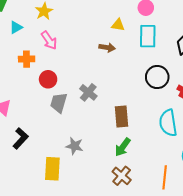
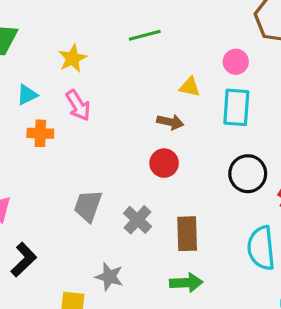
cyan triangle: (16, 27) -> (27, 95), moved
red circle: (48, 79) -> (164, 163), moved
gray cross: (88, 92) -> (137, 220), moved
green arrow: (123, 147) -> (186, 283), turned -132

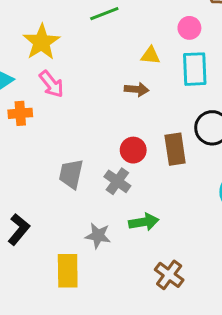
yellow star: (73, 58) -> (41, 42), size x1.4
red circle: (164, 163) -> (133, 150), moved
brown rectangle: (187, 234) -> (175, 149), moved
green arrow: (186, 283) -> (144, 222), moved

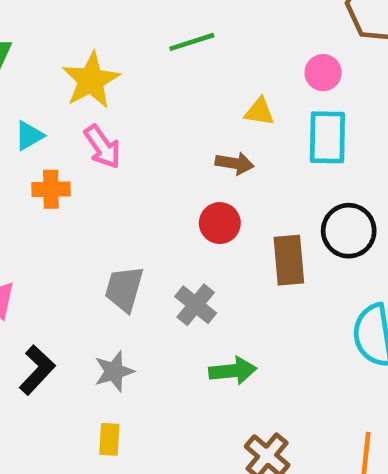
red circle: (133, 150) -> (220, 223), moved
gray star: (98, 236) -> (114, 371), moved, turned -30
yellow rectangle: (68, 271) -> (109, 439), size x0.6

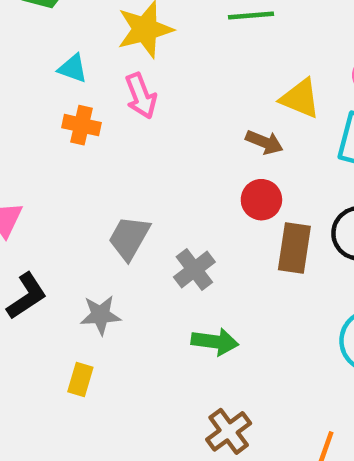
yellow triangle: (260, 112) -> (300, 98), size x1.4
cyan triangle: (29, 136) -> (73, 68), turned 36
red circle: (220, 223) -> (261, 200), moved

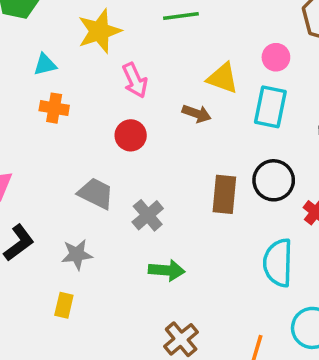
cyan triangle: (73, 68) -> (45, 64), turned -30
pink arrow: (141, 96) -> (135, 80), moved
red circle: (261, 200) -> (131, 135), moved
gray trapezoid: (129, 238) -> (96, 193), turned 90

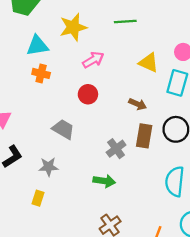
cyan triangle: (45, 64) -> (37, 46), size x1.5
pink arrow: (135, 80) -> (93, 60), turned -100
brown arrow: (197, 114) -> (138, 104), moved
gray cross: (148, 215) -> (116, 149), moved

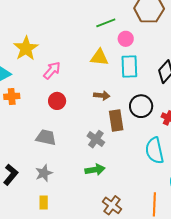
green line: (125, 21) -> (106, 23), moved

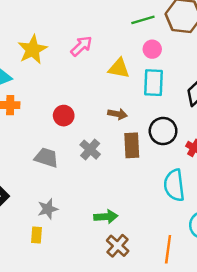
green line: (106, 23) -> (143, 20), moved
pink arrow: (52, 70) -> (81, 46), moved
gray cross: (96, 139) -> (90, 150), moved
green arrow: (95, 170) -> (106, 217), moved
gray star: (44, 173) -> (48, 209), moved

